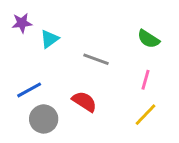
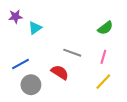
green semicircle: (148, 39) -> (105, 28), turned -70
gray line: (96, 59) -> (72, 53), moved

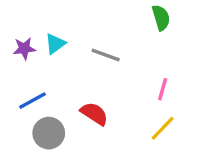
purple star: (15, 17) -> (24, 49), moved
green semicircle: (105, 28) -> (161, 18), moved, turned -70
gray line: (72, 53) -> (106, 55), moved

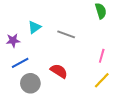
purple star: (24, 49) -> (13, 40), moved

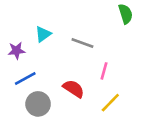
pink line: (102, 56) -> (104, 71), moved
yellow line: (102, 80) -> (110, 103), moved

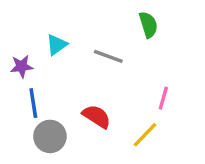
green semicircle: (126, 14) -> (148, 25), moved
pink line: (104, 71) -> (163, 98), moved
blue line: (25, 79) -> (33, 103), turned -70

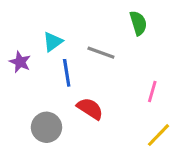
purple star: (22, 66) -> (20, 62), turned 30
blue line: (33, 103) -> (67, 73), moved
yellow line: (145, 135) -> (158, 135), moved

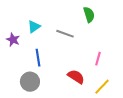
blue line: (67, 73) -> (38, 58), moved
red semicircle: (90, 109) -> (76, 77), moved

